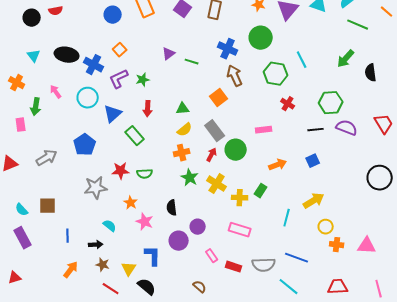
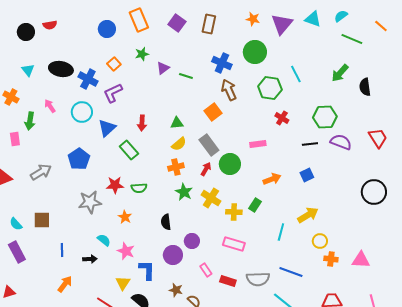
green star: (143, 80) -> (142, 54), moved
pink star: (145, 222) -> (126, 251), moved
brown star: (103, 265) -> (176, 290), moved

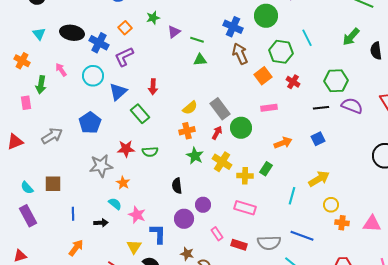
orange square: (213, 112) -> (263, 76), moved
green triangle: (177, 123) -> (200, 60), moved
orange star: (125, 217) -> (123, 183), moved

